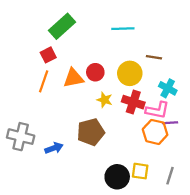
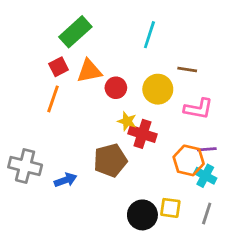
cyan line: (123, 29) -> (149, 35), turned -70
orange triangle: (73, 78) -> (89, 71), moved
cyan cross: (168, 88) -> (205, 176), moved
red cross: (133, 102) -> (142, 134), moved
pink L-shape: (157, 110) -> (198, 109), moved

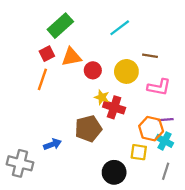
cyan line: (149, 35) -> (120, 28), turned 35
gray cross: (25, 166) -> (20, 163), moved
yellow square: (170, 208) -> (139, 152), moved

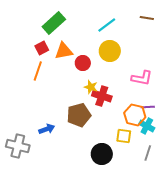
brown line: (150, 56) -> (147, 18), moved
yellow circle: (126, 71) -> (110, 51), moved

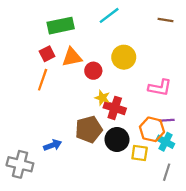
green rectangle: (54, 23) -> (61, 26), turned 30
cyan line: (107, 25) -> (109, 15), moved
black circle: (102, 154) -> (117, 139), moved

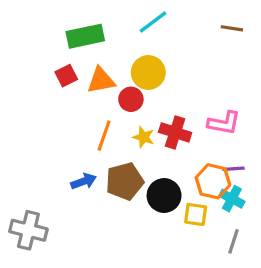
yellow circle: (124, 57) -> (148, 72), moved
orange line: (43, 80) -> (104, 136), moved
red cross: (115, 108) -> (175, 132), moved
blue arrow: (53, 145) -> (84, 181), moved

